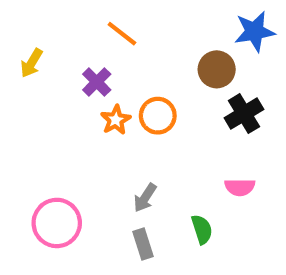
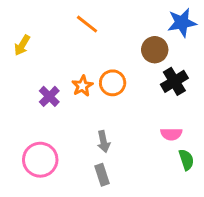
purple cross: (97, 82) -> (49, 96), moved
gray arrow: (145, 198) -> (104, 142), turned -45
green semicircle: (202, 229) -> (186, 160), moved

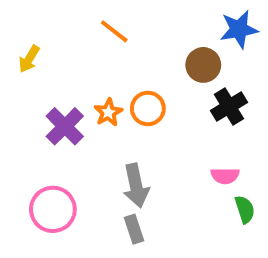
purple cross: (49, 96) -> (65, 126), size x1.4
gray arrow: (104, 142) -> (136, 186), size x1.5

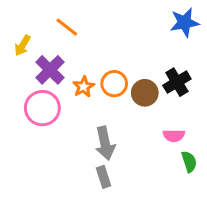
orange line: (114, 31) -> (67, 27), moved
brown circle: (203, 65) -> (145, 93), moved
purple cross: (65, 126) -> (50, 70), moved
pink circle: (53, 209) -> (42, 108), moved

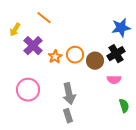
blue star: (185, 22) -> (121, 28), moved
pink circle: (42, 108) -> (28, 90), moved
pink semicircle: (174, 136) -> (114, 80), moved

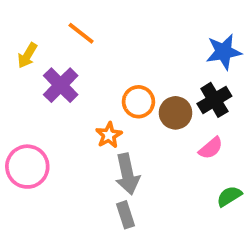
orange star: (55, 57) -> (109, 135), moved
pink semicircle: (114, 80) -> (211, 148), turned -40
pink circle: (28, 90) -> (27, 167), moved
green semicircle: (124, 106) -> (229, 196), turned -104

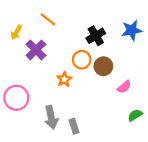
black cross: (214, 100) -> (96, 36), moved
gray arrow: (127, 174) -> (51, 117), moved

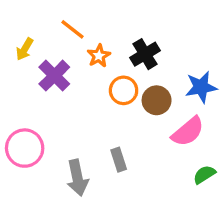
blue star: (132, 30) -> (201, 87), moved
orange star: (64, 79) -> (99, 56), moved
pink semicircle: (124, 87) -> (188, 132), size x1.5
gray rectangle: (74, 126) -> (119, 160), moved

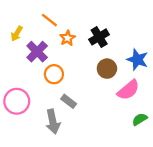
blue star: (201, 87) -> (137, 60), turned 30
orange circle: (124, 90) -> (54, 74), moved
gray rectangle: (119, 160) -> (69, 101), moved, turned -35

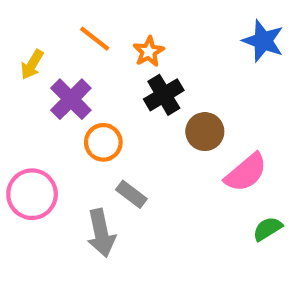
black cross: (99, 37) -> (164, 95), moved
orange star: (67, 38) -> (149, 52), moved
blue star: (137, 60) -> (263, 41), moved

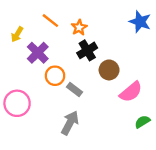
gray rectangle: (131, 194) -> (75, 90), moved
gray arrow: (101, 233) -> (70, 123), moved, turned -140

